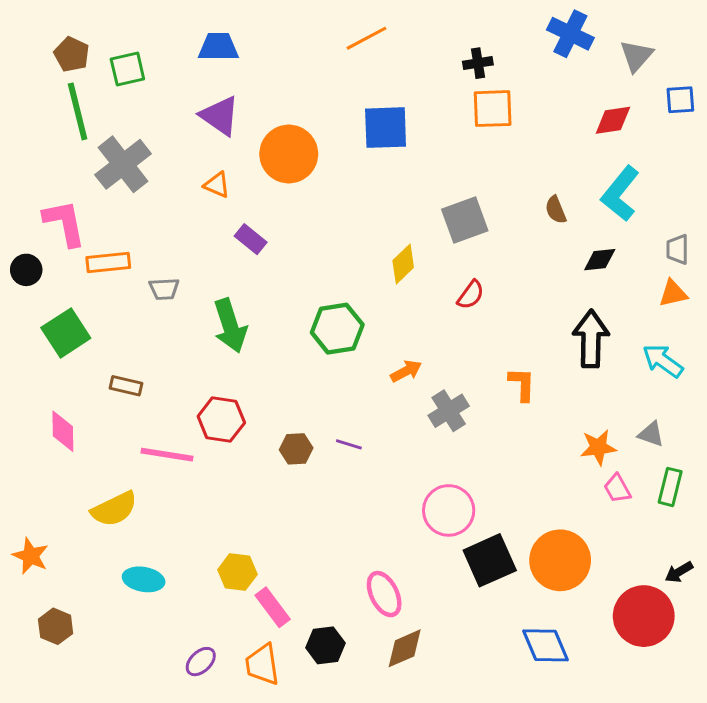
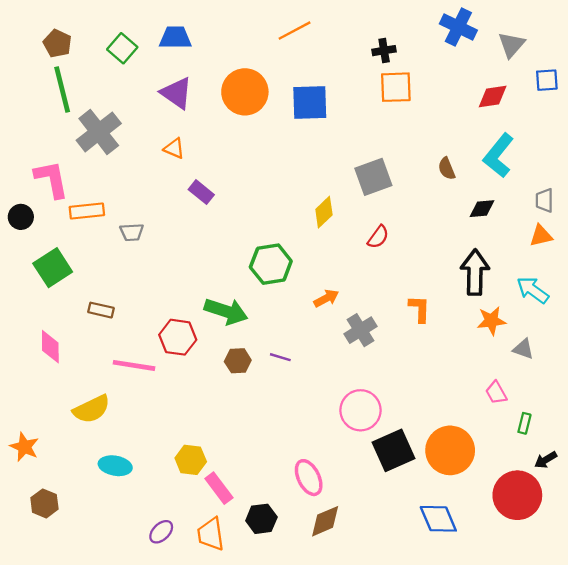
green square: (127, 69) -> (122, 48), moved, turned -36
orange circle: (289, 154) -> (245, 92), moved
green arrow: (230, 326) -> (226, 311), moved, turned -54
orange star: (598, 447) -> (491, 321), moved
green rectangle: (670, 487) -> (524, 423), moved, size x0.7

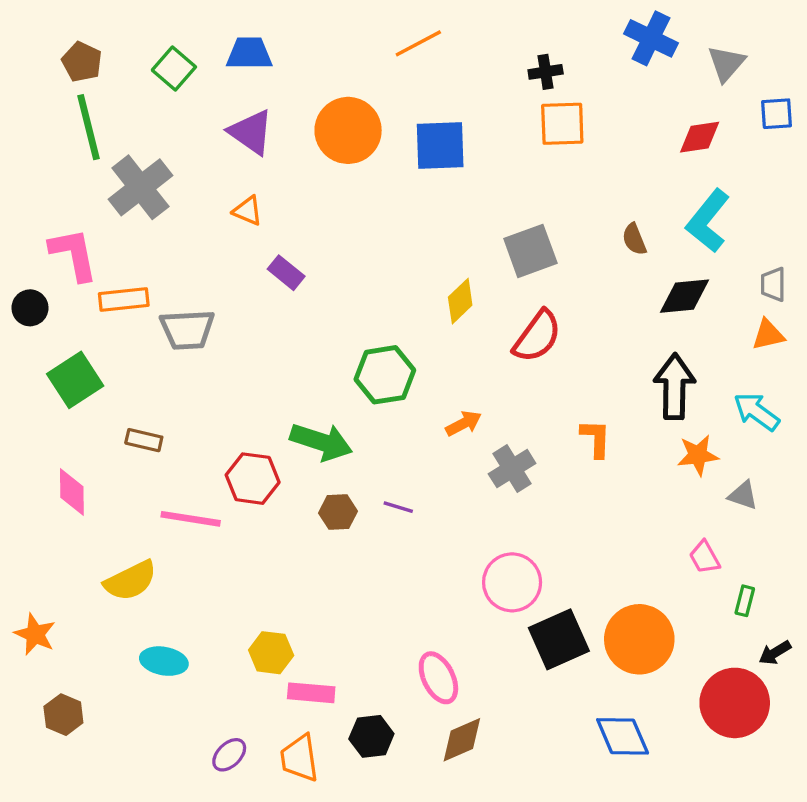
black diamond: (482, 209) -> (684, 296), size x1.4
gray trapezoid: (132, 232) -> (187, 330), size x1.6
red semicircle: (378, 237) -> (537, 336), size x1.6
pink rectangle: (219, 488) -> (311, 693), turned -48

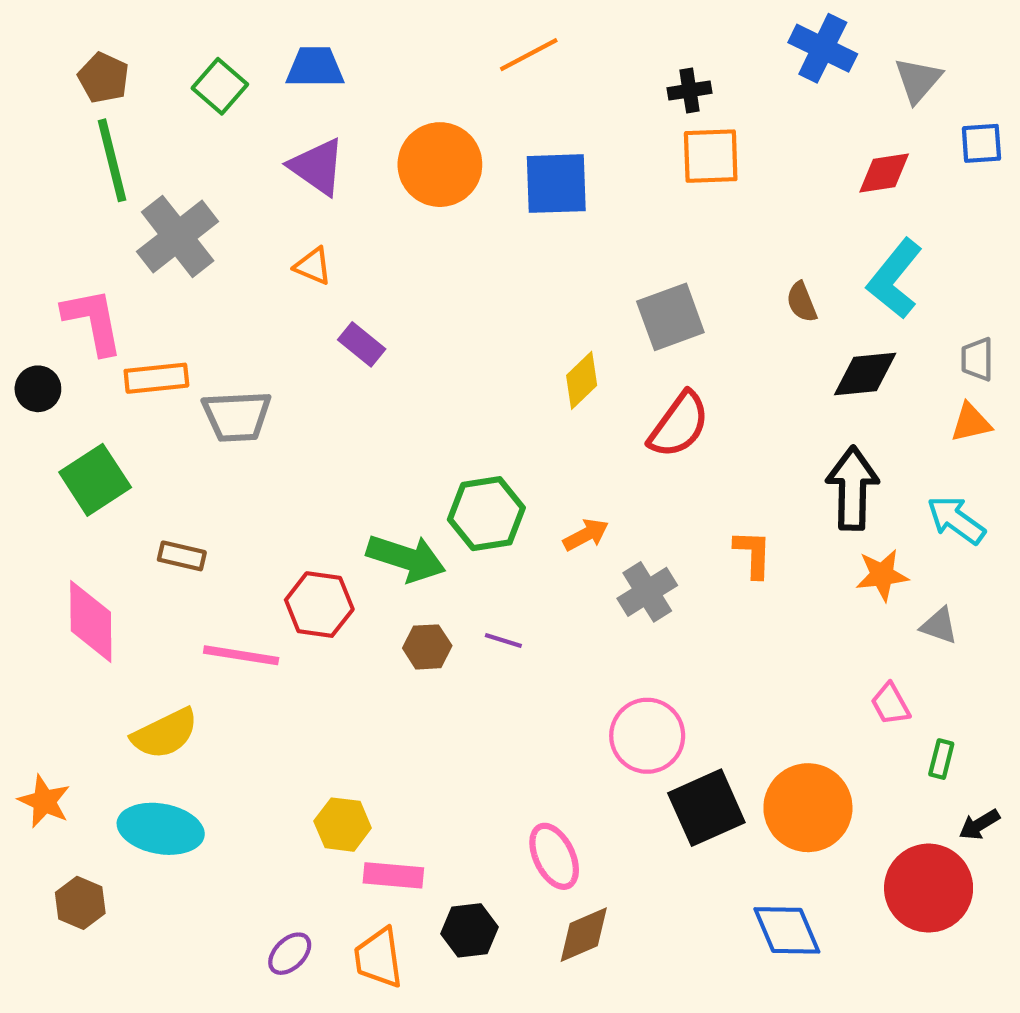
green hexagon: (385, 375) -> (486, 514), moved
pink diamond: (72, 492) -> (91, 621), size x1.4
cyan ellipse: (164, 661) -> (161, 829), moved, size x1.4

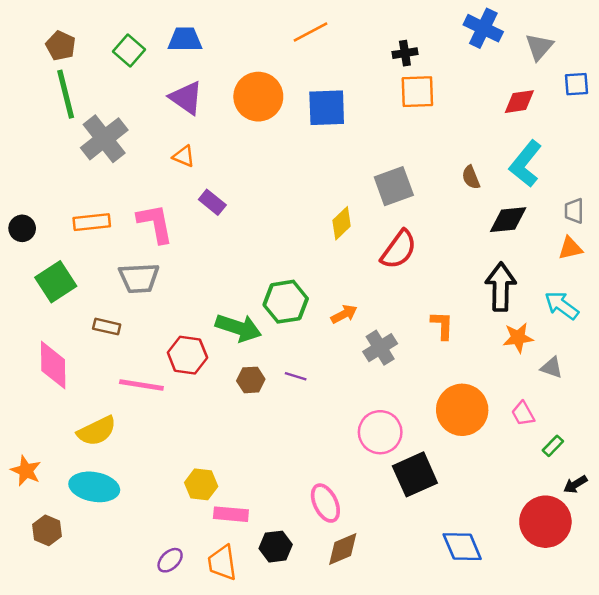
pink L-shape: (93, 321) -> (155, 223), moved
gray trapezoid: (237, 416) -> (139, 278), moved
green rectangle: (941, 759) -> (553, 446), turned 30
orange circle: (808, 808) -> (462, 410), moved

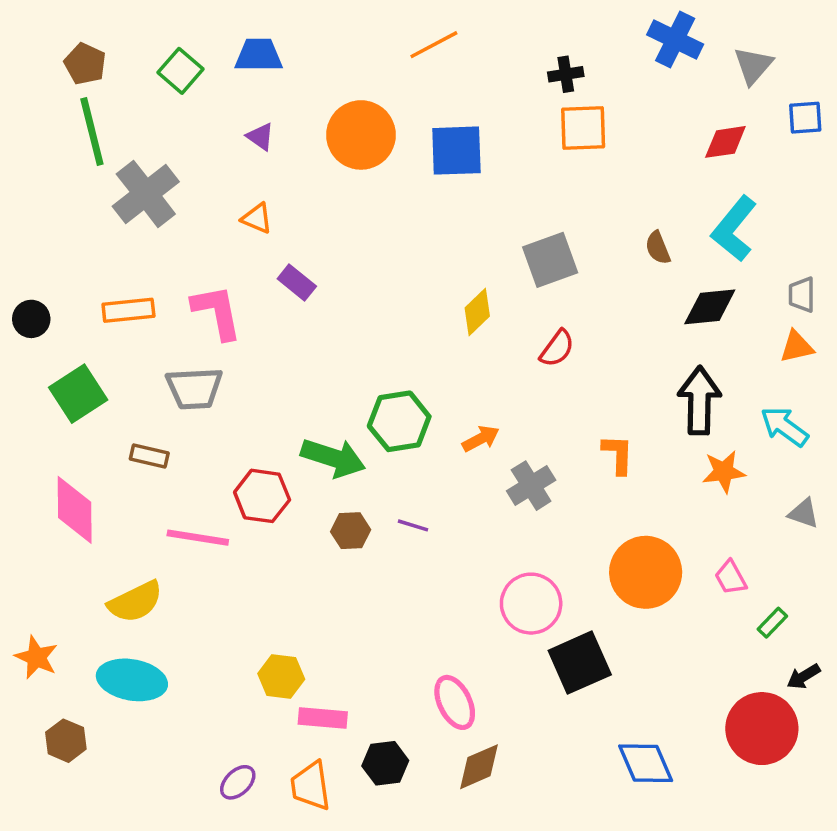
purple triangle: (186, 98) -> (260, 137), size x0.6
red semicircle: (399, 249) -> (557, 348), size x0.7
gray triangle: (552, 368) -> (804, 513), moved

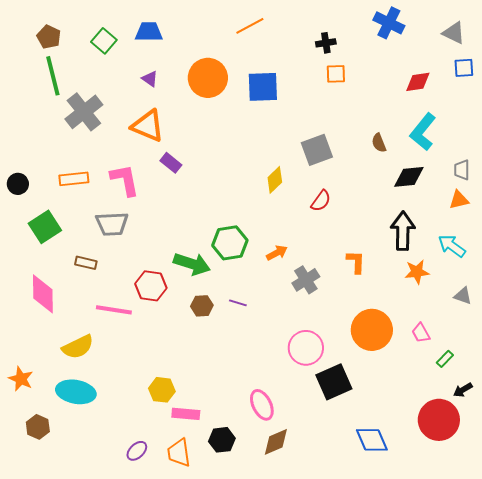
gray triangle: (753, 66) -> (454, 33), moved, turned -45
orange square: (583, 128) -> (336, 74), size x0.7
orange triangle: (257, 218) -> (148, 126), size x1.8

